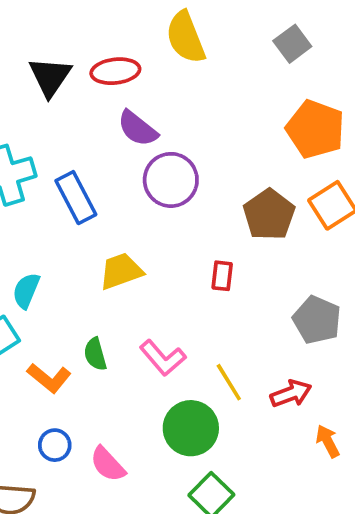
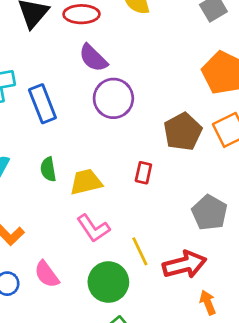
yellow trapezoid: (121, 271) -> (86, 182), moved
green semicircle: (95, 354) -> (48, 169), moved
red arrow: (291, 394) -> (184, 265), size x1.4
pink semicircle: (108, 464) -> (47, 274), moved

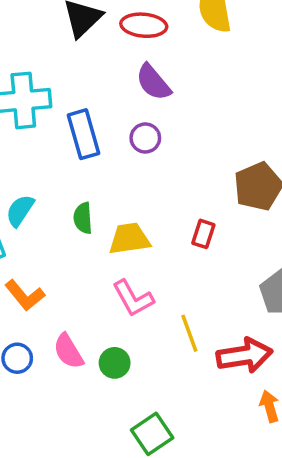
purple circle: (113, 98) -> (145, 138), moved, size x0.6
green circle: (108, 282) -> (115, 363), moved, size x0.6

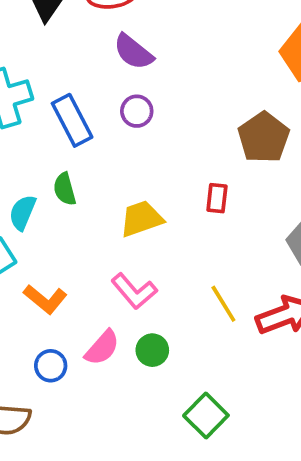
green semicircle: (83, 218) -> (65, 189), moved
pink L-shape: (133, 298) -> (134, 291), moved
pink semicircle: (68, 351) -> (102, 348), turned -96

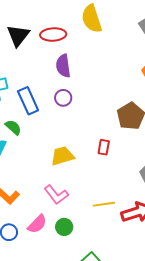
purple semicircle: (133, 52) -> (63, 66), turned 40
green semicircle: (65, 189) -> (13, 127), moved, turned 144
yellow line: (223, 304) -> (104, 204), turned -70

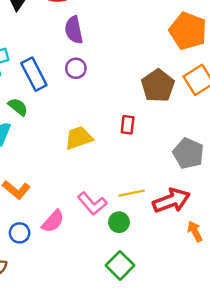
pink L-shape: (56, 195) -> (92, 204), moved
green circle: (64, 227) -> (119, 222), moved

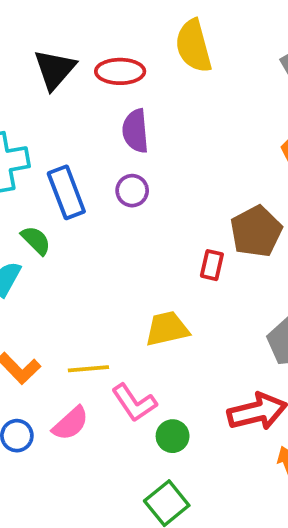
red rectangle: (128, 125) -> (212, 265), moved
yellow trapezoid: (79, 138) -> (167, 329), moved
yellow line: (132, 193) -> (88, 369), moved

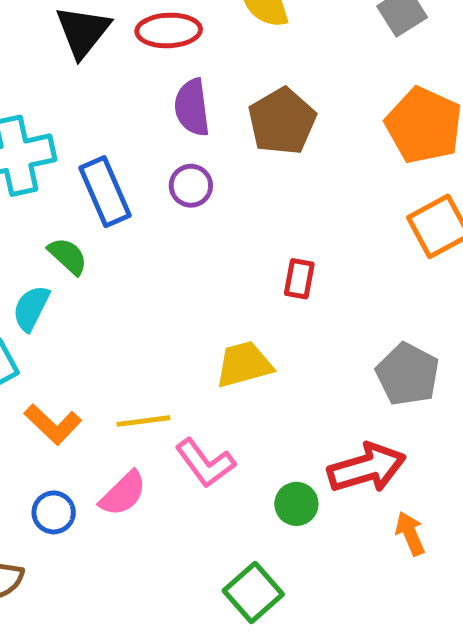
brown pentagon: (256, 231) -> (282, 121), moved
green circle: (173, 436) -> (296, 504), moved

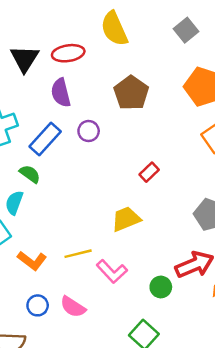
purple semicircle: (192, 107) -> (61, 93), moved
blue rectangle: (105, 192) -> (45, 139), turned 72
red rectangle: (299, 279) -> (149, 172), turned 42
pink semicircle: (123, 494) -> (73, 307), moved, turned 84

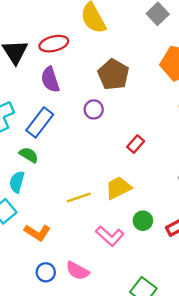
purple circle: (89, 131) -> (94, 109), moved
yellow line: (78, 254) -> (79, 197), moved
green circle: (161, 287) -> (143, 221), moved

